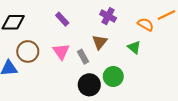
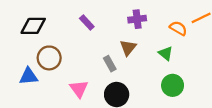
purple cross: (108, 16) -> (137, 19), turned -35
pink triangle: (61, 51) -> (79, 89), moved
green circle: (113, 76) -> (173, 85), moved

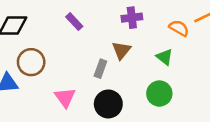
gray rectangle: (110, 64) -> (100, 69), turned 49
green circle: (173, 85) -> (159, 94), moved

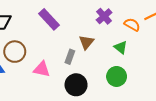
purple cross: (132, 18) -> (104, 16), moved, turned -35
purple rectangle: (74, 22) -> (49, 19), size x1.5
pink triangle: (65, 97) -> (42, 69), moved, turned -42

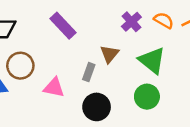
orange semicircle: (132, 25) -> (164, 20), moved
green triangle: (121, 47) -> (152, 60), size x1.6

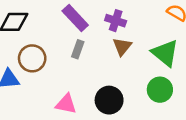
purple cross: (131, 22) -> (116, 21), moved, turned -30
gray rectangle: (89, 72) -> (78, 49), moved
pink triangle: (54, 88) -> (66, 104), moved

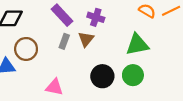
brown triangle: (122, 47) -> (86, 39), moved
green triangle: (165, 53) -> (137, 45), turned -50
black circle: (109, 100) -> (102, 76), moved

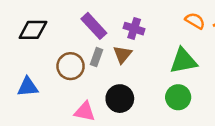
brown circle: (26, 49) -> (71, 66), moved
black circle: (102, 76) -> (120, 99), moved

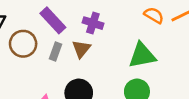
brown circle: (71, 66) -> (23, 44), moved

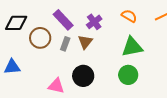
orange semicircle: (154, 15) -> (129, 16), moved
purple cross: (93, 23) -> (94, 22), turned 35

